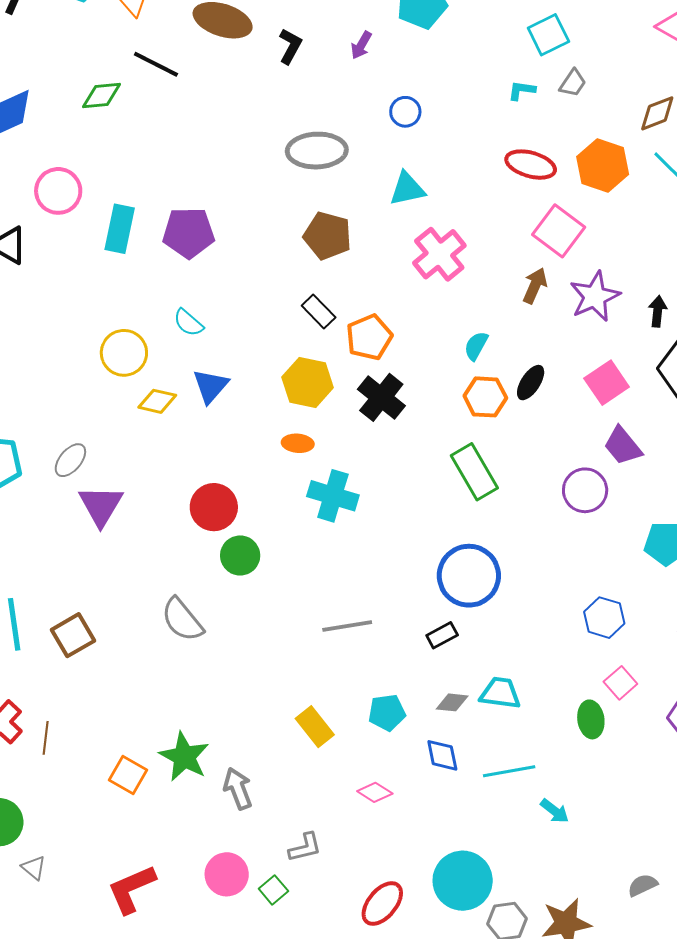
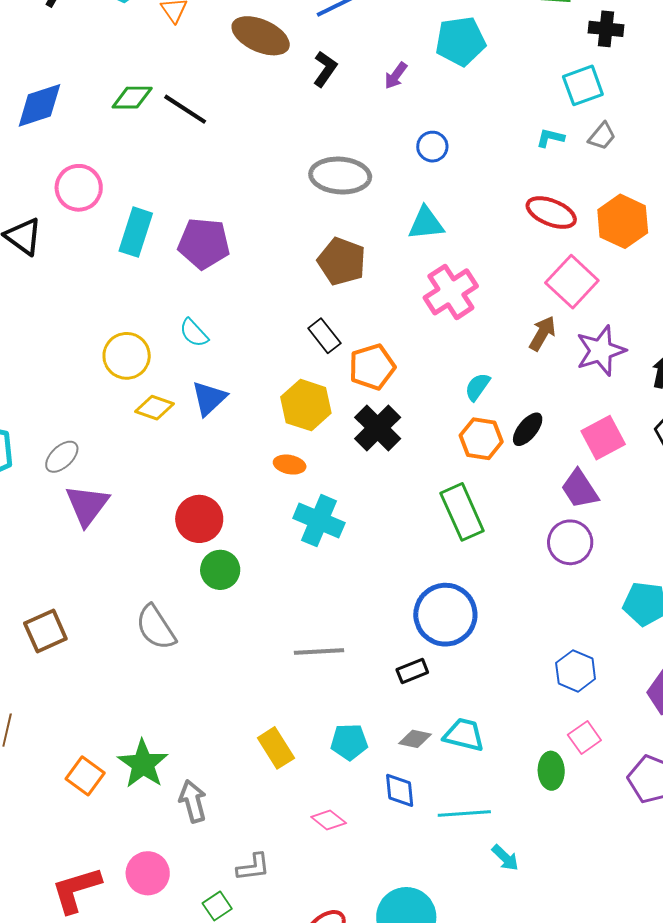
black line: (156, 64) -> (185, 109), moved
purple trapezoid: (623, 446) -> (580, 489), moved
pink circle: (227, 874) -> (148, 873), moved

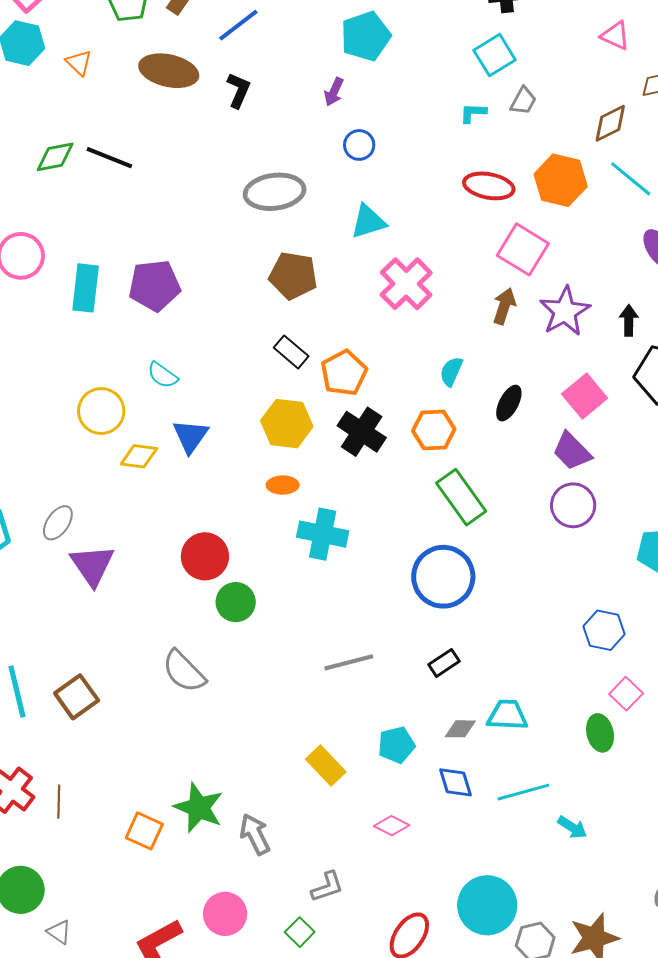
purple arrow: (396, 76) -> (334, 92), moved
orange hexagon: (481, 439) -> (434, 430), moved
blue circle: (445, 615) -> (443, 577), moved

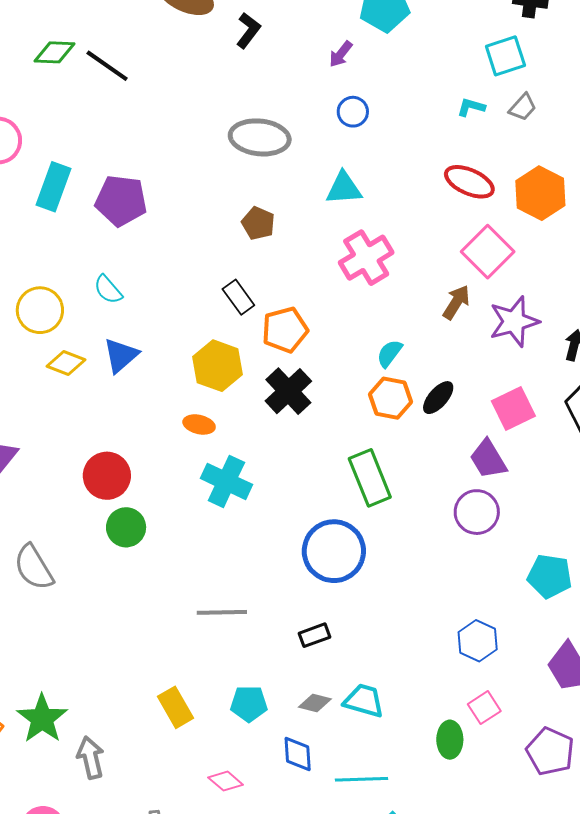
brown pentagon: (293, 276) -> (258, 223), size x0.7
orange hexagon: (434, 430) -> (391, 398), moved
gray semicircle: (184, 671) -> (34, 567), moved

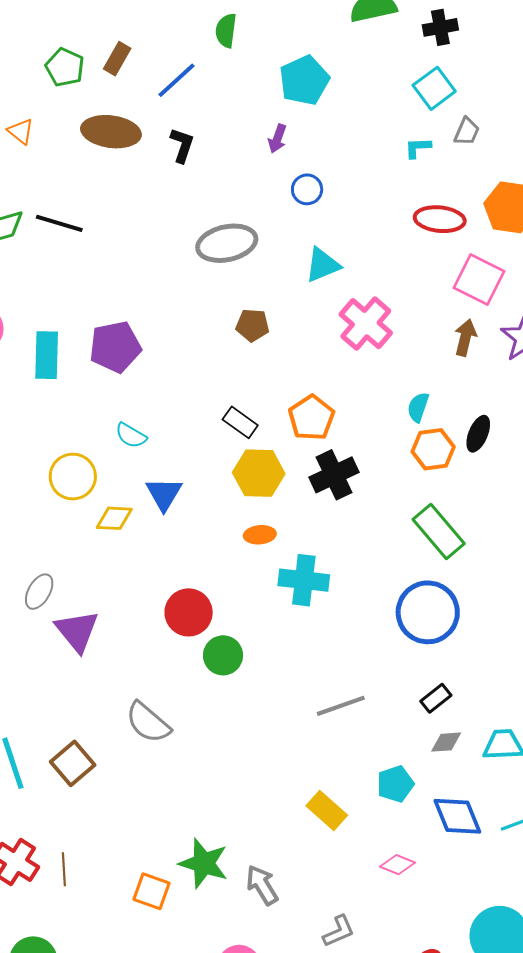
black rectangle: (238, 297) -> (240, 422), moved
black cross: (288, 391) -> (334, 475), turned 36
gray diamond: (315, 703) -> (446, 742), moved
blue diamond: (298, 754) -> (457, 816), size x1.4

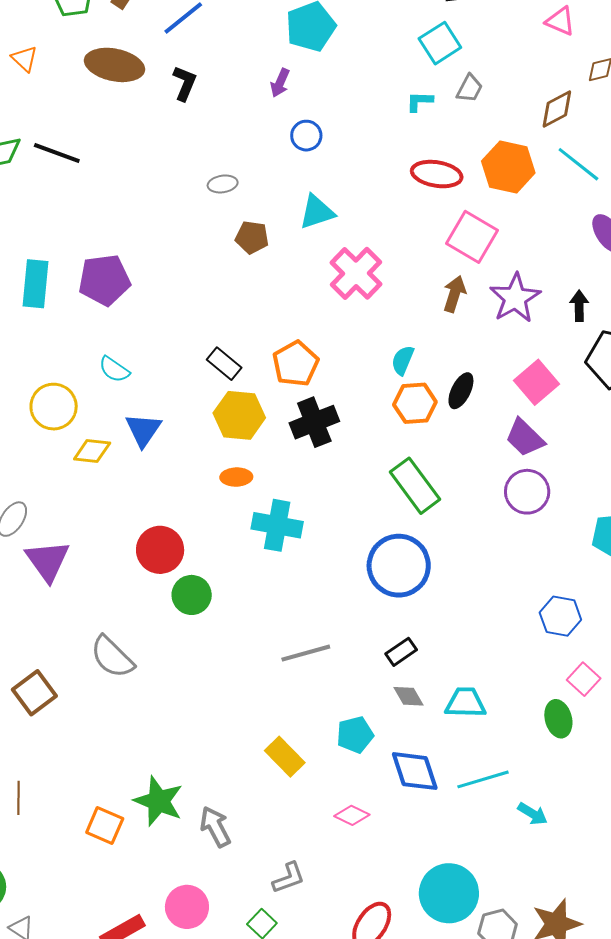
gray ellipse: (227, 243) -> (223, 184), size x0.5
brown pentagon: (252, 325) -> (252, 237), moved
gray diamond: (446, 742) -> (409, 696), turned 60

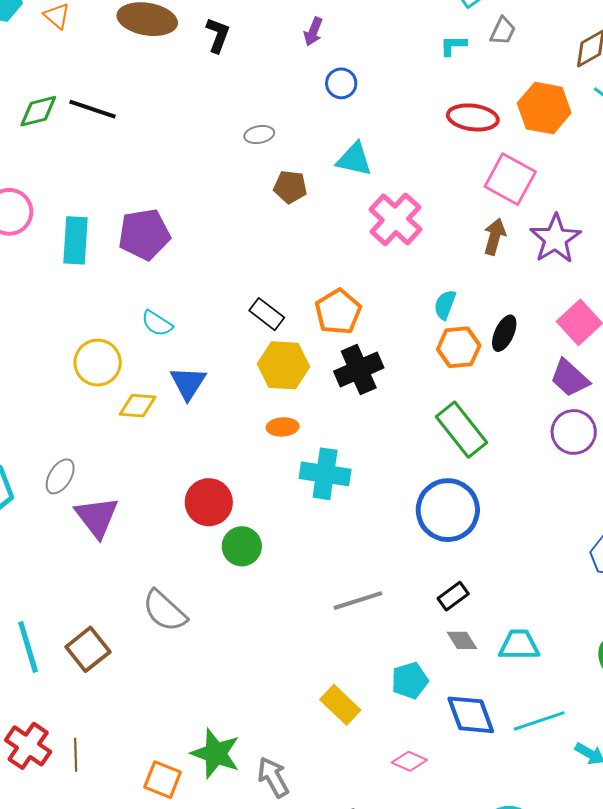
cyan triangle: (317, 212) -> (354, 159), turned 33

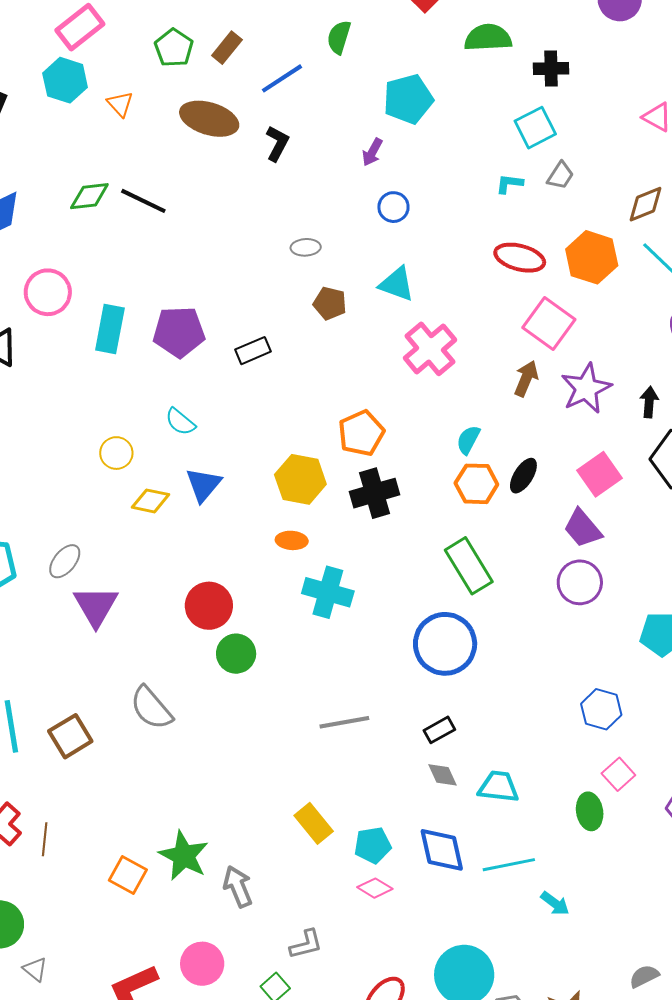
black rectangle: (267, 314) -> (253, 351), moved, turned -68
yellow circle: (98, 363) -> (116, 453), size x0.7
cyan pentagon: (410, 681) -> (373, 845), moved

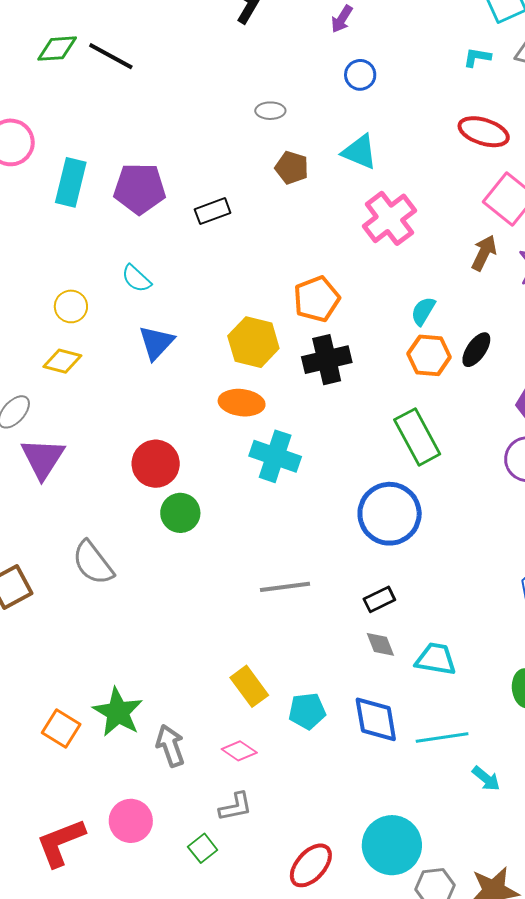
yellow diamond: (151, 501) -> (62, 361), moved
orange ellipse: (292, 540) -> (242, 403), size x1.4
pink diamond: (375, 888) -> (239, 751), moved

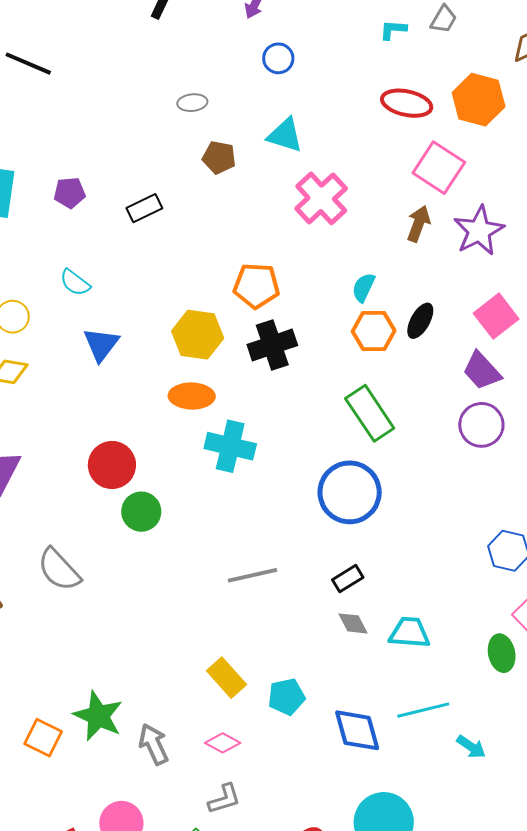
purple pentagon: (140, 189) -> (70, 193), size x0.6
orange pentagon: (317, 299) -> (256, 286), turned 30
blue diamond: (376, 719) -> (357, 730), moved

